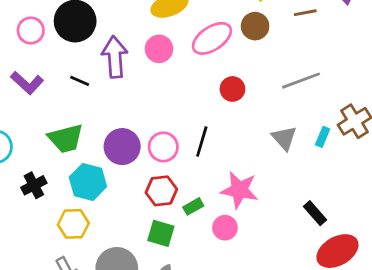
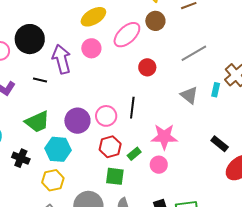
black cross: (34, 185) -> (21, 158), turned -30

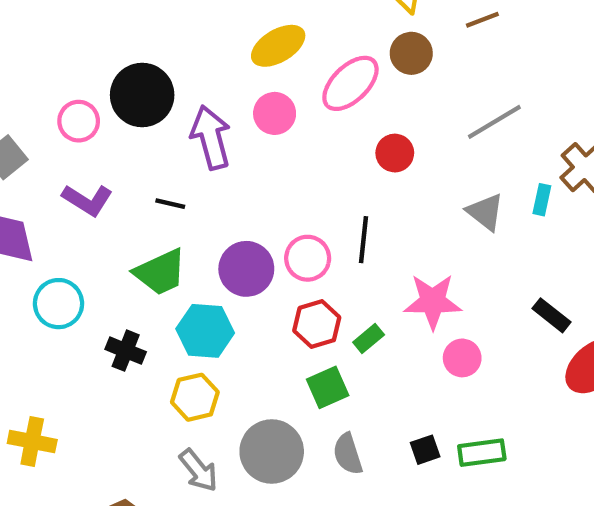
black line: (40, 80) -> (170, 204), moved
pink circle: (159, 165) -> (462, 358), moved
green square: (115, 176) -> (328, 387), turned -30

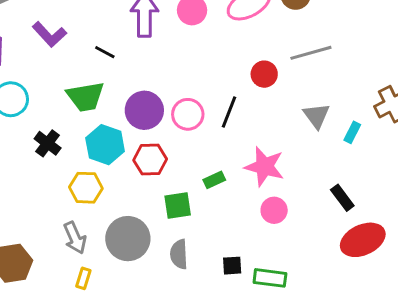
gray line: (494, 122) -> (311, 53), moved
red circle: (395, 153) -> (264, 74), moved
cyan rectangle: (542, 200) -> (352, 132), moved
red hexagon: (317, 324) -> (150, 160), moved

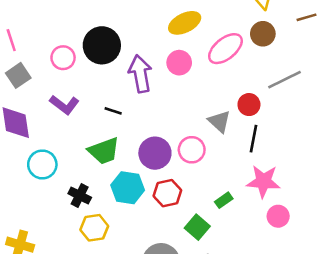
black line: (229, 112) -> (253, 139), moved
gray triangle: (316, 116) -> (219, 121), moved
yellow hexagon: (86, 188) -> (94, 228), moved
green square: (178, 205) -> (197, 227), turned -30

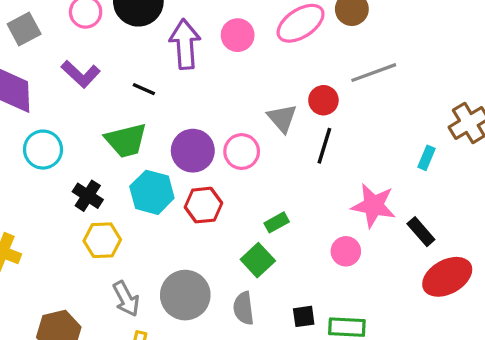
pink star: (263, 181) -> (374, 206), moved
green square: (197, 227) -> (258, 260), moved

